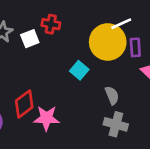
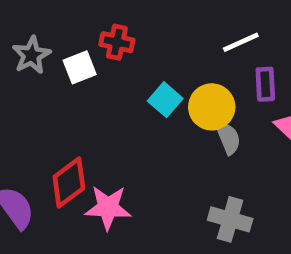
yellow circle: (108, 42) -> (212, 107), moved, size x0.7
cyan square: (79, 70) -> (165, 100), moved
gray semicircle: (112, 95) -> (228, 138), moved

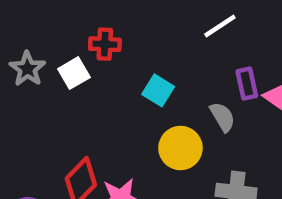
purple rectangle: (265, 84) -> (247, 84), moved
yellow circle: (212, 107) -> (180, 148), moved

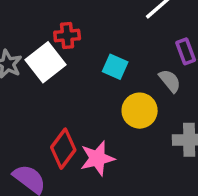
white square: (74, 73) -> (45, 62), size x1.5

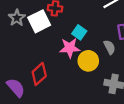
pink star: (97, 158) -> (70, 48), moved

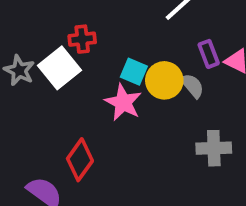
pink star: (70, 48) -> (123, 102), turned -30
yellow circle: (88, 61) -> (164, 80), moved

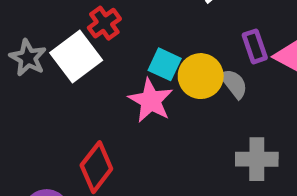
red cross: (82, 39) -> (104, 23), turned -32

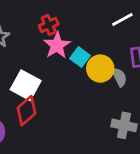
white square: (76, 57) -> (26, 85), moved, turned -36
pink star: (151, 101) -> (57, 45), moved

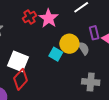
pink star: (57, 45) -> (49, 18), moved
cyan square: (80, 57) -> (56, 54), moved

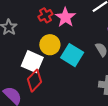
yellow circle: (69, 44) -> (50, 45), moved
cyan square: (56, 54) -> (72, 55), size x1.5

